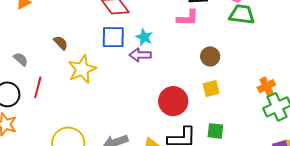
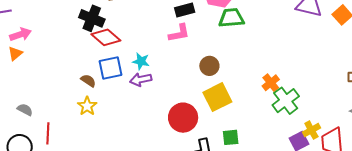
brown semicircle: (61, 43) -> (88, 81), moved
yellow star: (82, 69) -> (87, 106), size x0.7
yellow square: (211, 89) -> (217, 97), size x1.6

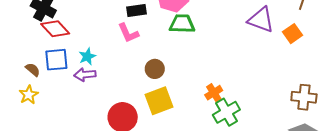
pink L-shape: (179, 33) -> (128, 33), turned 70
cyan star: (141, 61) -> (87, 56), turned 30

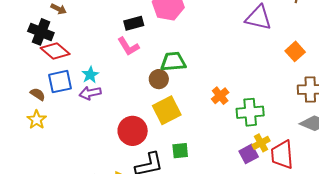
green trapezoid: (182, 24) -> (173, 62), moved
orange square: (293, 34) -> (295, 51), moved
green cross: (226, 112) -> (250, 112), moved, turned 32

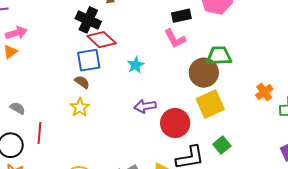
brown circle: (159, 79) -> (204, 73), size x1.5
blue square: (60, 82) -> (89, 60), moved
purple arrow: (90, 93) -> (145, 106), moved
green square: (180, 151) -> (222, 145), turned -36

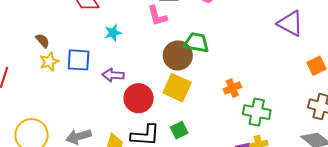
blue square: (89, 60) -> (79, 60), moved
brown semicircle: (82, 82) -> (43, 41), moved
yellow square: (210, 104) -> (177, 88), turned 36

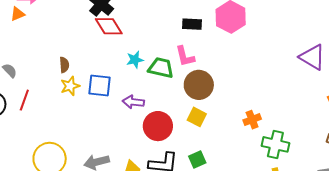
pink L-shape: (157, 16) -> (185, 56), moved
brown semicircle: (43, 41) -> (64, 65), turned 35
green trapezoid: (196, 43) -> (161, 68), moved
yellow square: (177, 88) -> (197, 117), size x0.7

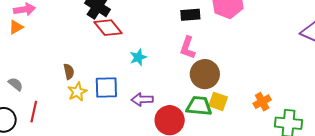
pink L-shape: (185, 56) -> (187, 48), turned 40
green trapezoid: (161, 68) -> (199, 106), moved
yellow square: (197, 117) -> (218, 101), moved

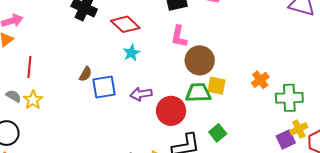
red diamond: (108, 28) -> (125, 24), moved
brown semicircle: (69, 72) -> (85, 74), moved, turned 49
yellow star: (77, 92) -> (33, 100), moved
red line: (34, 112) -> (29, 67), moved

